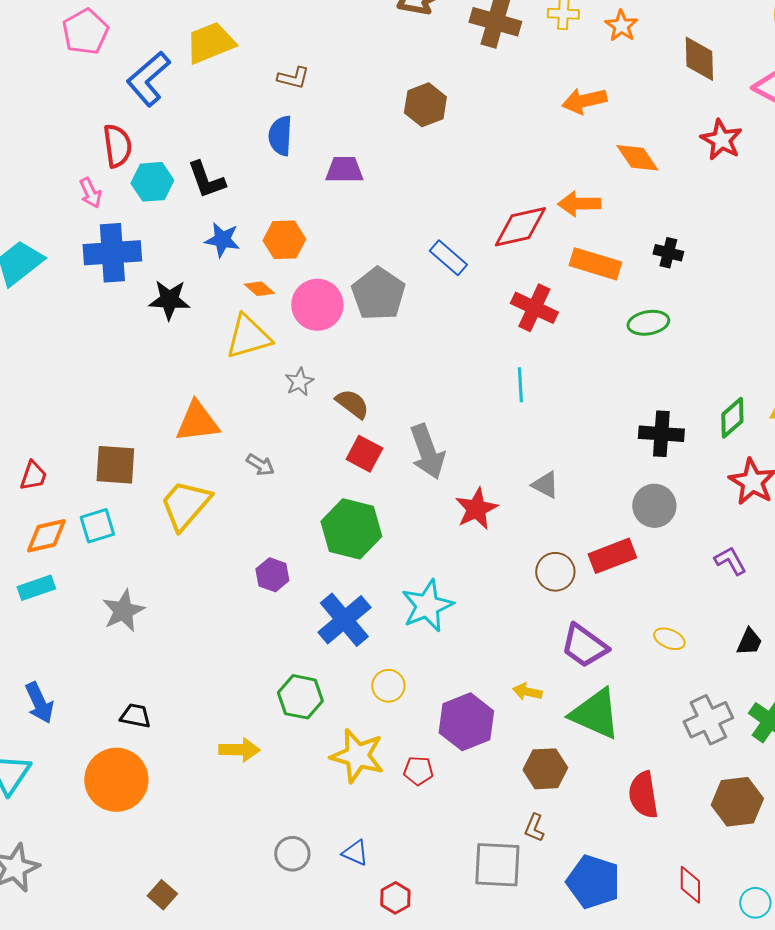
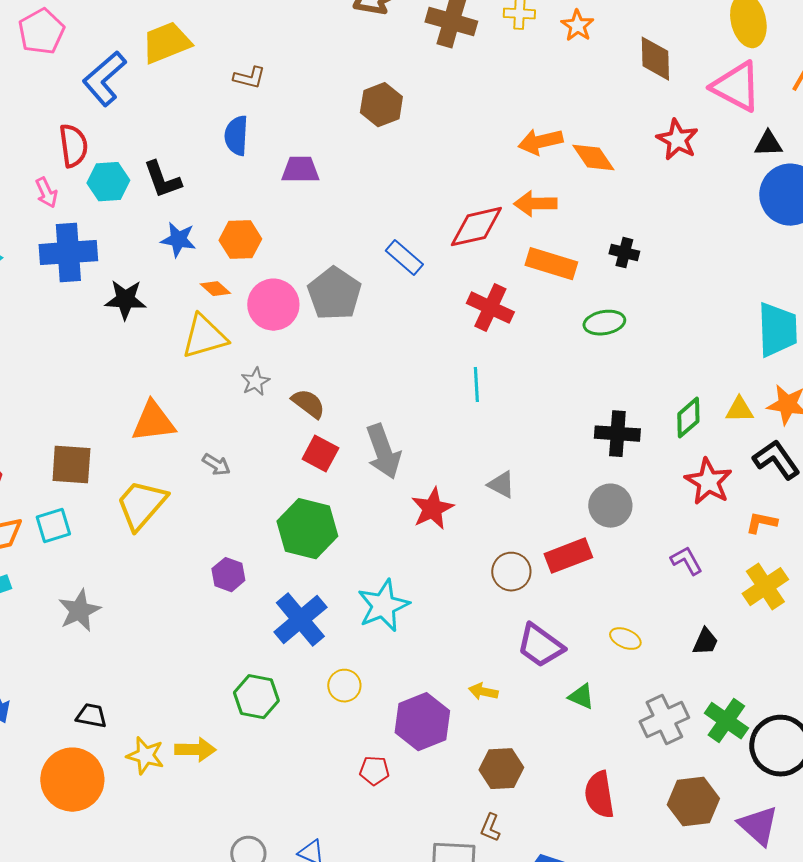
orange arrow: (584, 101) -> (540, 142), moved
green triangle: (595, 714) -> (581, 697), moved, size x0.5
yellow star: (357, 756) -> (145, 756), moved, size x0.7

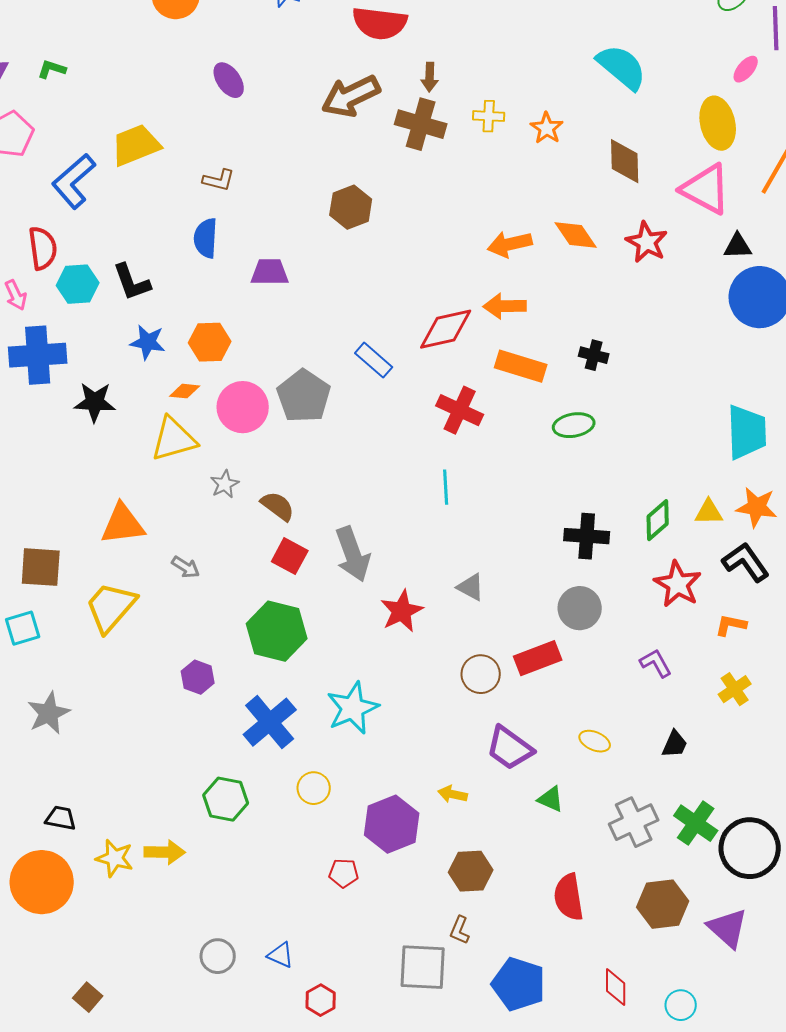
orange diamond: (593, 158) -> (576, 235), moved
orange diamond: (215, 289) -> (185, 391), turned -36
yellow cross: (765, 587) -> (735, 689), size x0.7

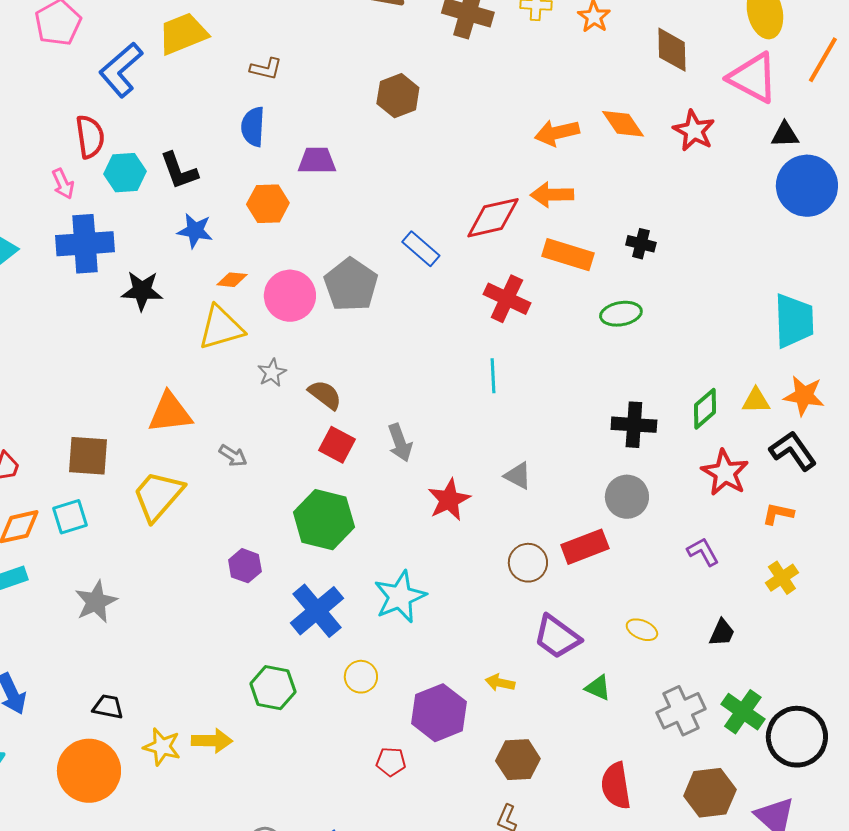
orange hexagon: (210, 342) -> (268, 204), moved
gray arrow: (353, 554) -> (400, 443), size x0.7

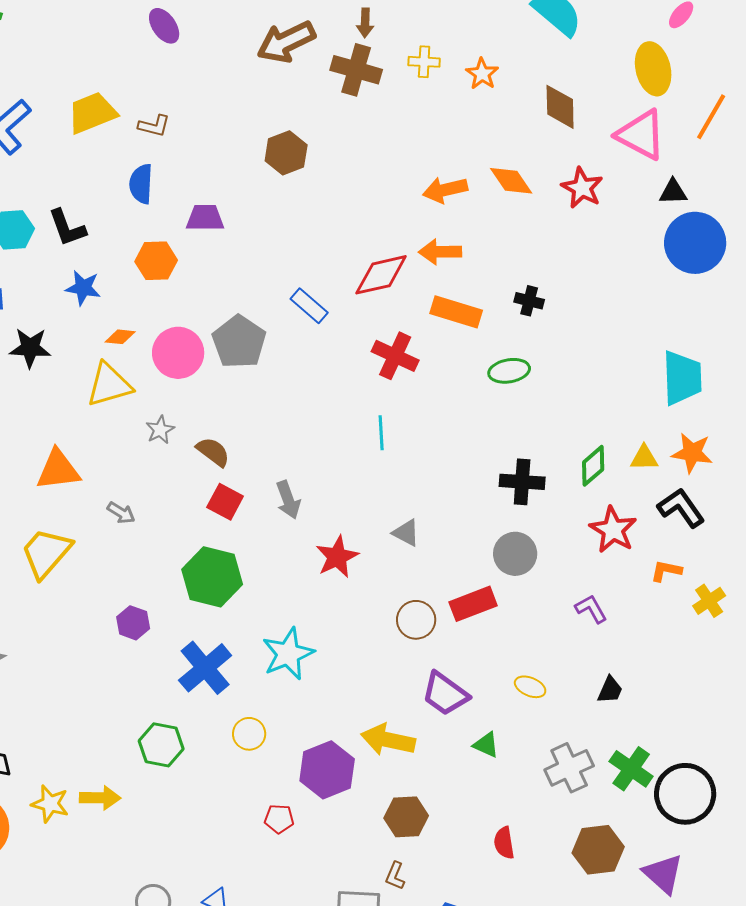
yellow trapezoid: (183, 34) -> (92, 113), moved
yellow cross: (782, 578) -> (709, 601), moved
yellow arrow: (500, 683) -> (388, 740), size x1.8
red semicircle: (616, 786) -> (504, 843), size x0.7

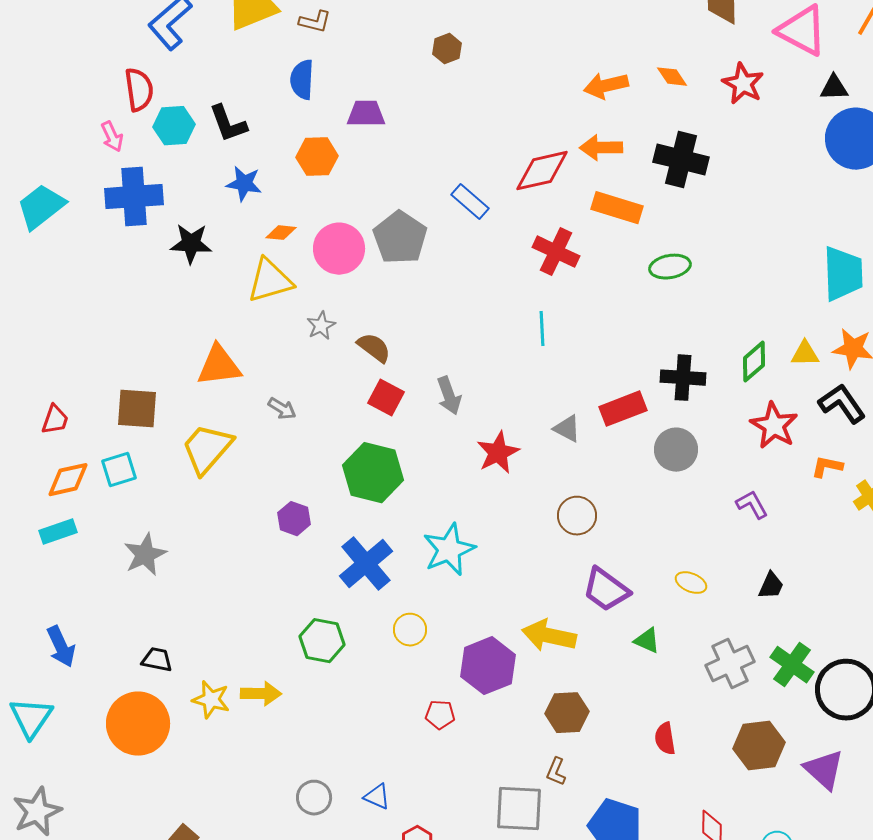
brown hexagon: (286, 153) -> (447, 49), size x0.7
orange diamond: (511, 181) -> (672, 77), size x0.7
black cross: (529, 301) -> (681, 160), moved, size x1.8
red rectangle: (473, 604) -> (623, 409), moved

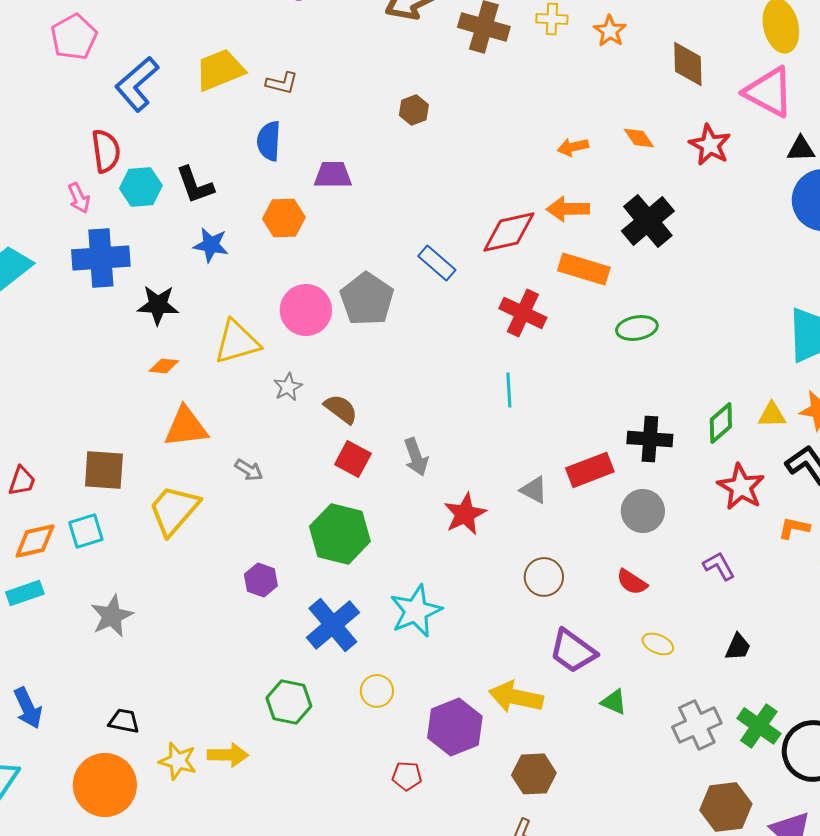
orange arrow: (606, 86) -> (573, 147), size x0.7
black cross: (681, 160) -> (648, 221), turned 36
orange diamond: (281, 233) -> (164, 366), moved
red semicircle: (665, 739) -> (632, 582), moved, turned -48

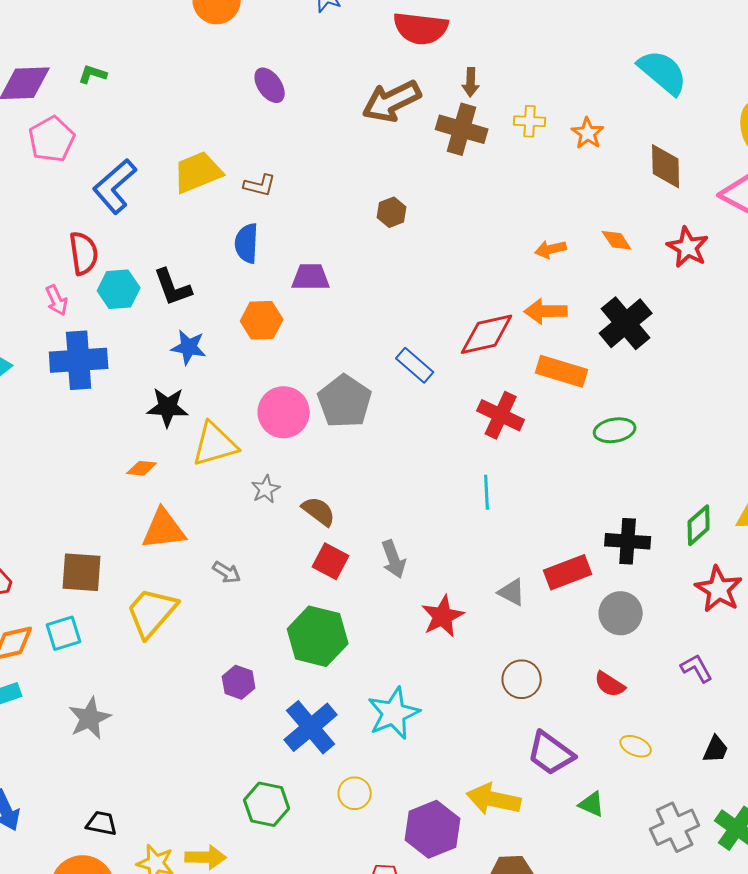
black star: (158, 305) -> (168, 407), moved

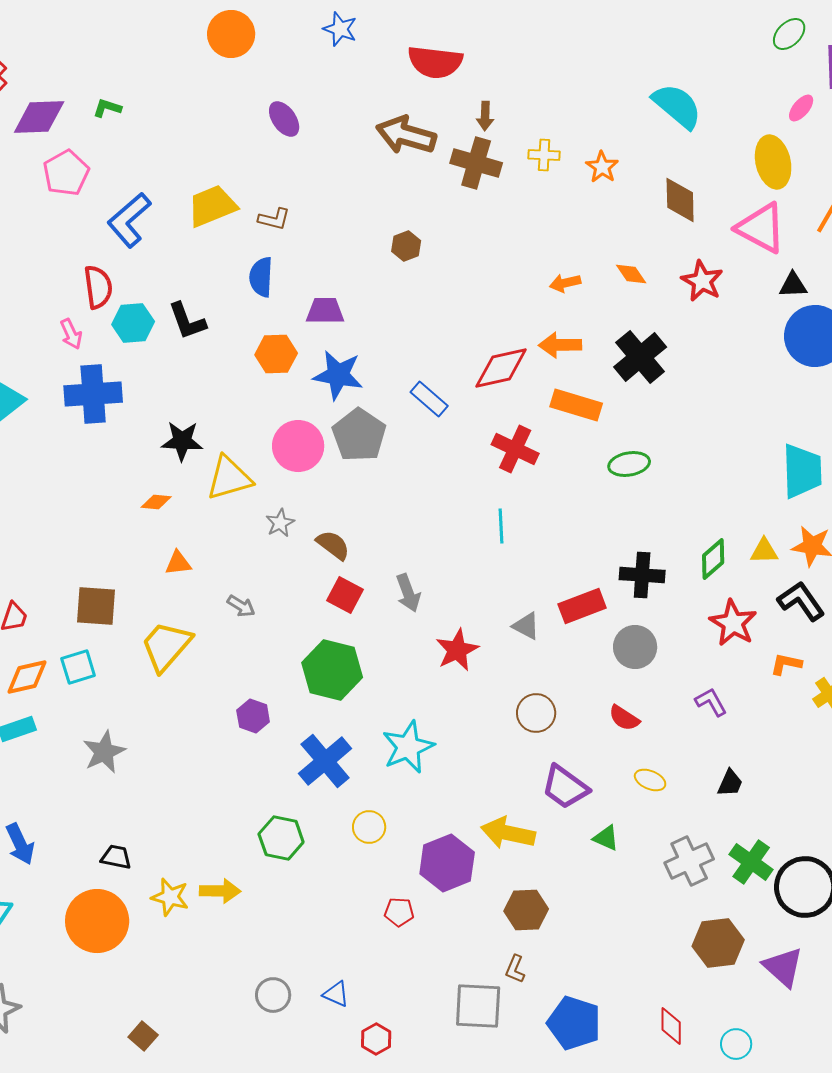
brown arrow: (392, 101) -> (406, 135), turned 42
blue star: (189, 347) -> (338, 375), moved, size x1.4
orange triangle: (164, 529) -> (178, 563), size x0.6

